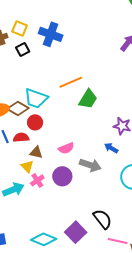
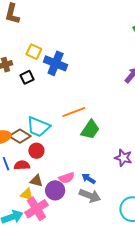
yellow square: (20, 29) -> (34, 52), moved
blue arrow: (111, 148) -> (89, 179), moved
yellow triangle: (27, 166) -> (27, 194), turned -32
purple circle: (62, 176) -> (55, 190), moved
pink cross: (37, 180) -> (36, 209), size x1.6

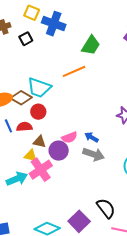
green trapezoid: (90, 130) -> (91, 45), moved

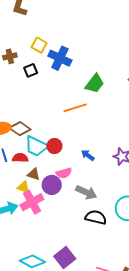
cyan trapezoid: (39, 88) -> (36, 146), moved
red circle: (38, 112) -> (54, 146), moved
blue arrow: (91, 137) -> (88, 155), moved
black semicircle: (106, 208) -> (96, 217), moved, turned -45

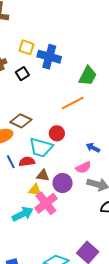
brown diamond: (20, 129) -> (21, 121), moved
red circle: (54, 146) -> (57, 133), moved
pink semicircle: (64, 173) -> (83, 167), moved

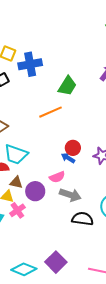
blue cross: (49, 57) -> (30, 64), turned -30
red circle: (57, 133) -> (73, 148), moved
pink cross: (46, 203) -> (17, 210), size x0.7

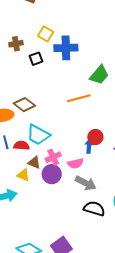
blue arrow: (68, 158) -> (89, 146), turned 56
pink cross: (17, 210) -> (53, 157), moved

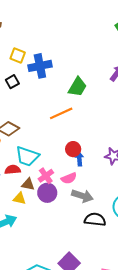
red circle: (95, 137) -> (73, 149), moved

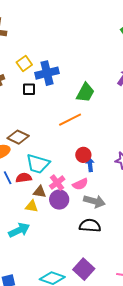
yellow square: (18, 55) -> (24, 63), turned 35
black square: (12, 82) -> (29, 89), moved, turned 32
black semicircle: (95, 220) -> (90, 226), moved

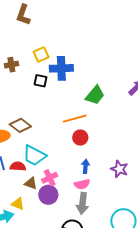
red circle: (83, 155) -> (80, 138), moved
pink semicircle: (80, 184) -> (82, 184), moved
gray arrow: (94, 201) -> (82, 203), turned 70
yellow triangle: (32, 206) -> (18, 204), moved

